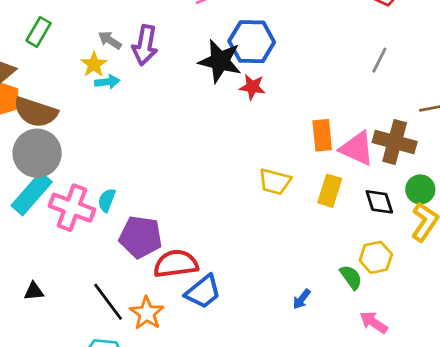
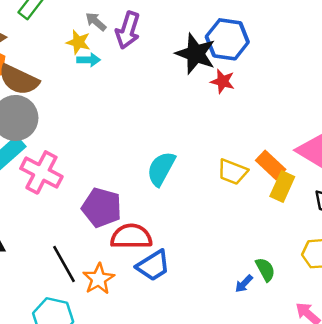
yellow star: (94, 64) -> (78, 42), turned -30
orange rectangle: (322, 135) -> (271, 165), moved, turned -48
cyan semicircle: (107, 200) -> (161, 169), moved, size x1.6
green semicircle: (351, 277) -> (265, 270), moved

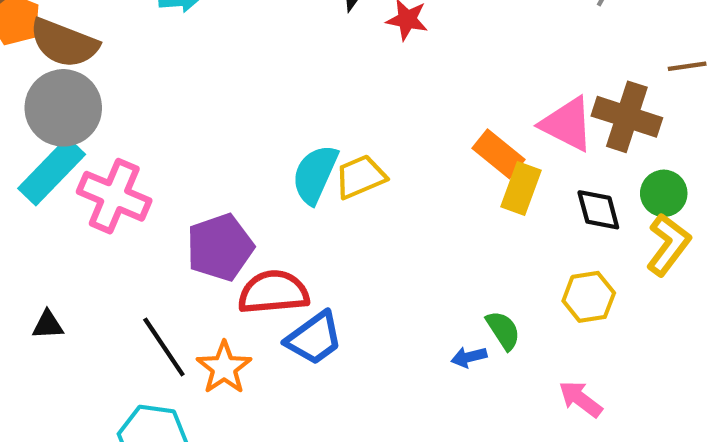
yellow trapezoid: (232, 172) -> (360, 177), moved, turned 140
purple pentagon: (102, 208) -> (220, 247), turned -30
blue arrow: (244, 284) -> (469, 357), turned 36

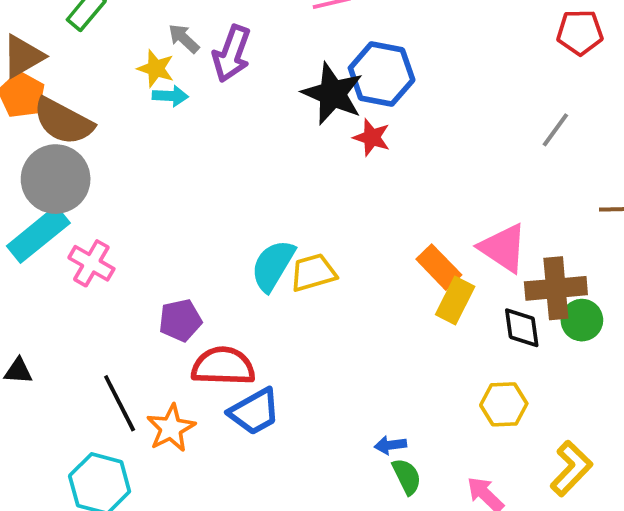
brown cross: (627, 117) -> (556, 288), moved, turned -30
pink cross: (114, 196) -> (91, 263), size x0.7
yellow L-shape: (668, 245) -> (571, 468), moved
purple pentagon: (220, 247) -> (180, 320), size x0.7
green semicircle: (503, 330) -> (407, 476), moved

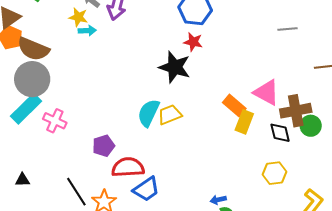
black star: (333, 94) -> (175, 67), moved
gray line: (555, 130) -> (288, 29), turned 54

